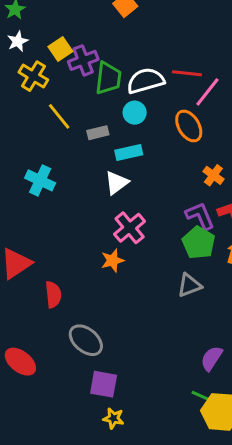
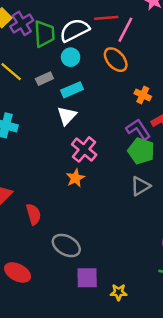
yellow star: (113, 418) -> (119, 292), moved

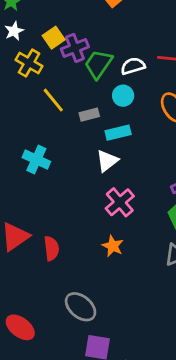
white semicircle: (74, 30) -> (133, 66), size x0.7
green trapezoid: (44, 34) -> (98, 64), turned -152
orange star: (75, 178) -> (113, 246), moved, turned -30
red semicircle: (33, 214) -> (51, 248), moved

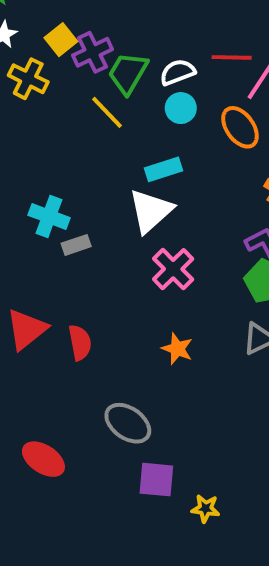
cyan circle: (123, 96) -> (181, 108), moved
yellow line: (53, 100) -> (107, 112), moved
gray rectangle: (89, 115) -> (76, 245), moved
white triangle: (107, 161) -> (151, 211), size x1.4
orange star: (113, 246) -> (177, 349), moved

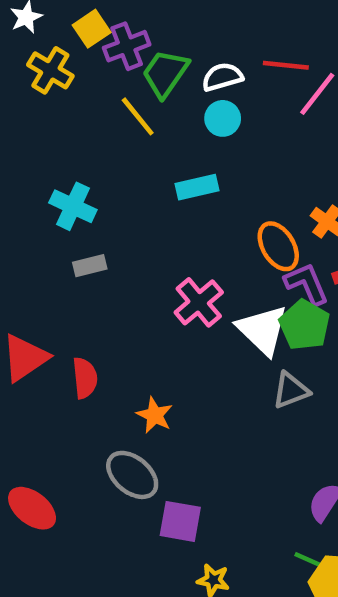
orange ellipse: (240, 127) -> (278, 246), moved
white triangle: (151, 211) -> (263, 330), moved, turned -39
cyan cross: (49, 216) -> (73, 206), moved
orange star: (177, 349) -> (155, 415), moved
purple square: (156, 480) -> (180, 521), moved

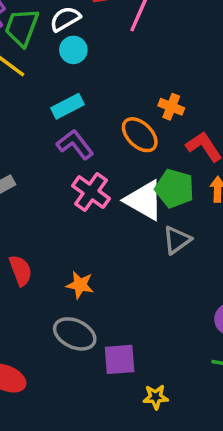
purple L-shape: (307, 284) -> (75, 144), moved

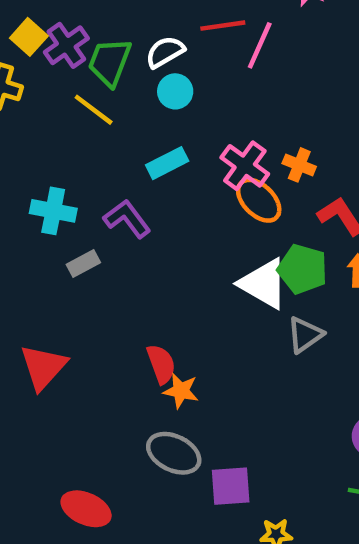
purple L-shape: (75, 144) -> (127, 219), moved
pink cross: (91, 192) -> (245, 166), moved
red semicircle: (21, 271) -> (161, 364), moved

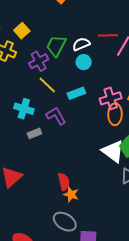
purple cross: (66, 45) -> (39, 61), moved
yellow line: (94, 110) -> (47, 85), moved
pink cross: (245, 166) -> (111, 98), turned 30
orange ellipse: (259, 200) -> (115, 114), turned 40

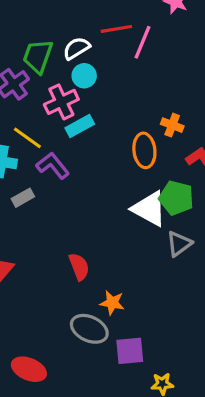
yellow line: (47, 85) -> (27, 138), moved
pink cross: (111, 98) -> (61, 102), moved
orange star: (71, 194) -> (112, 303), moved

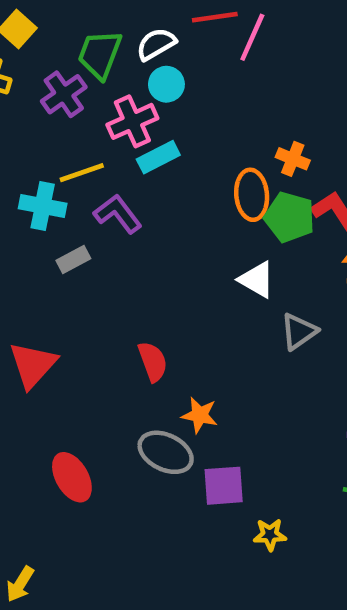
yellow line: (27, 138) -> (82, 173), turned -56
green pentagon: (176, 198) -> (290, 217), moved
white triangle: (149, 209) -> (257, 280), size x0.7
red ellipse: (29, 369) -> (72, 477), moved, turned 36

